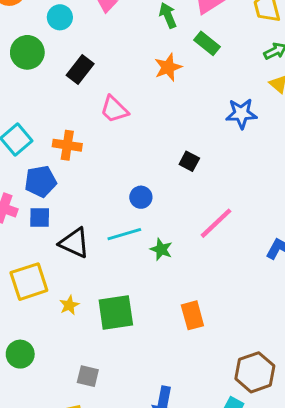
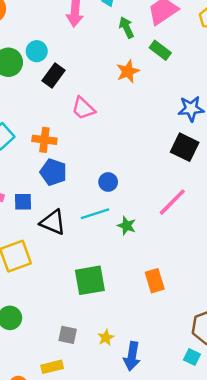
cyan circle: (60, 17) -> (37, 51), moved
black square: (189, 161) -> (185, 147), moved, size x1.6
blue pentagon: (40, 181) -> (53, 172), moved, turned 30
yellow star: (69, 305) -> (106, 338), moved

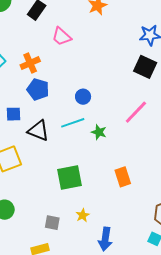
orange cross: (44, 140) -> (30, 63), turned -30
yellow star: (106, 338) -> (83, 215), moved

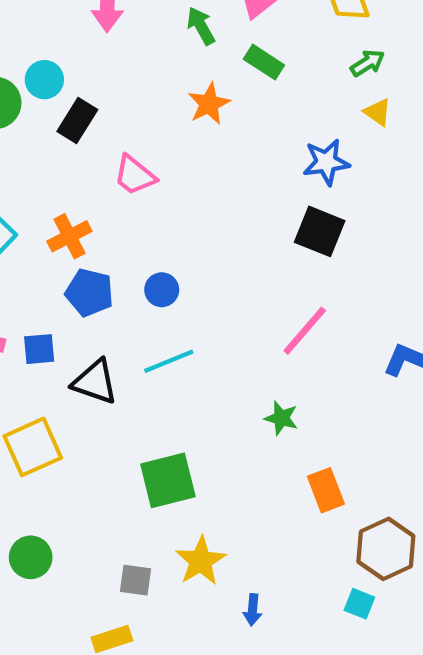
blue circle: (83, 97) -> (162, 290), moved
green star: (99, 132) -> (281, 418), moved
orange rectangle: (123, 177) -> (326, 490), moved
yellow star: (83, 215) -> (201, 561), size x1.6
blue arrow: (105, 239) -> (253, 610), size x0.6

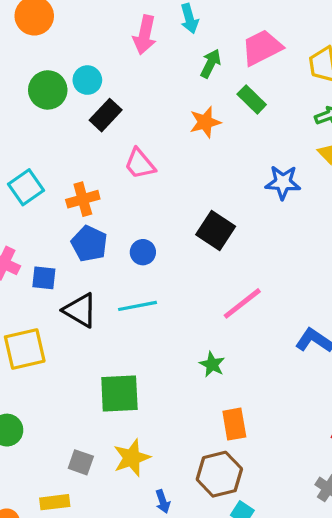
green arrow: (201, 26) -> (211, 64), turned 44
black square: (320, 231) -> (216, 230), moved
brown hexagon: (386, 549) -> (219, 474), moved
blue arrow: (253, 610) -> (163, 501), turned -35

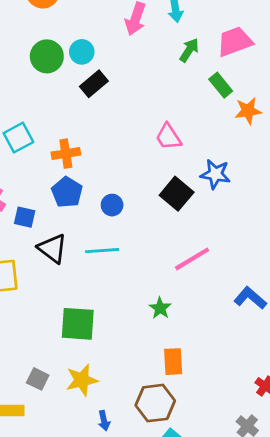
orange star: (205, 122) -> (248, 111), moved
pink trapezoid: (140, 164) -> (168, 137), moved
blue star: (283, 182) -> (215, 174), moved

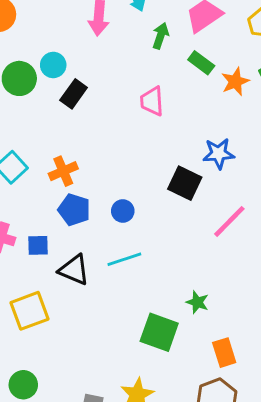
pink trapezoid: (168, 137) -> (152, 101), moved, turned 44
pink line: (192, 259) -> (229, 221), moved
green square: (78, 324) -> (159, 332), moved, turned 30

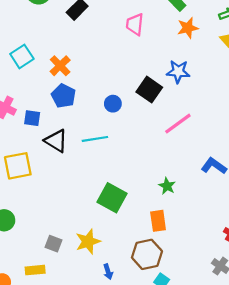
orange star: (235, 82) -> (188, 28), moved
orange cross: (63, 171) -> (60, 66), turned -30
blue circle: (123, 211) -> (113, 104), moved
green star: (197, 302) -> (167, 186), moved

